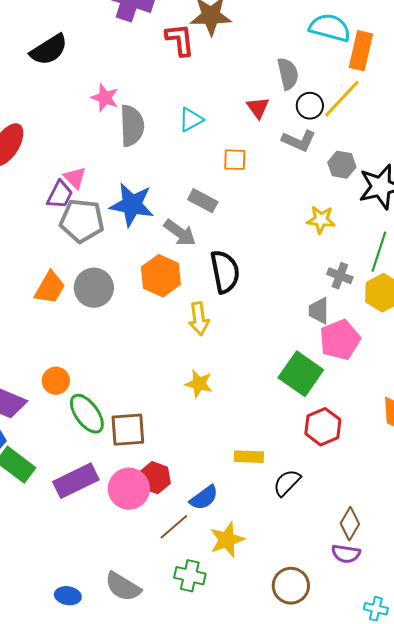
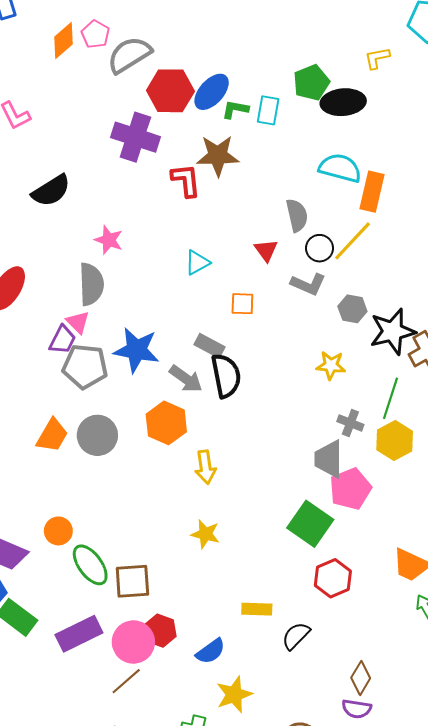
gray semicircle: (132, 126) -> (91, 284), moved
black semicircle: (225, 272) -> (226, 376), moved
gray trapezoid: (319, 311) -> (329, 459), size x1.4
brown line: (174, 527) -> (126, 681), moved

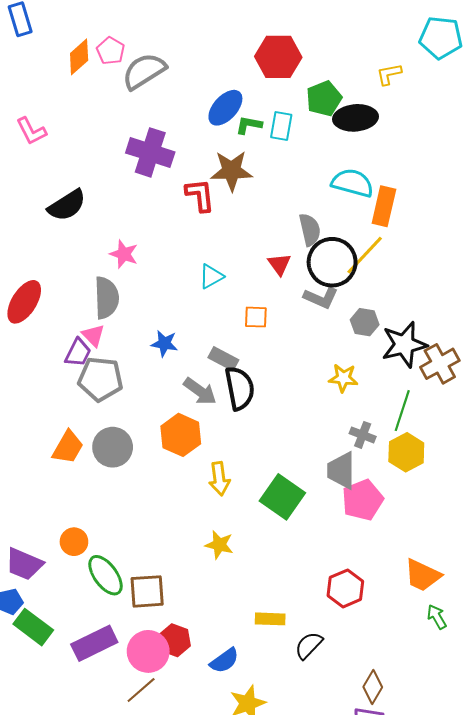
red hexagon: (170, 91) -> (278, 57), moved
black circle: (320, 248) -> (332, 262), size x1.8
blue star: (136, 350) -> (164, 343), moved, size x0.6
green square: (310, 524) -> (282, 497), moved

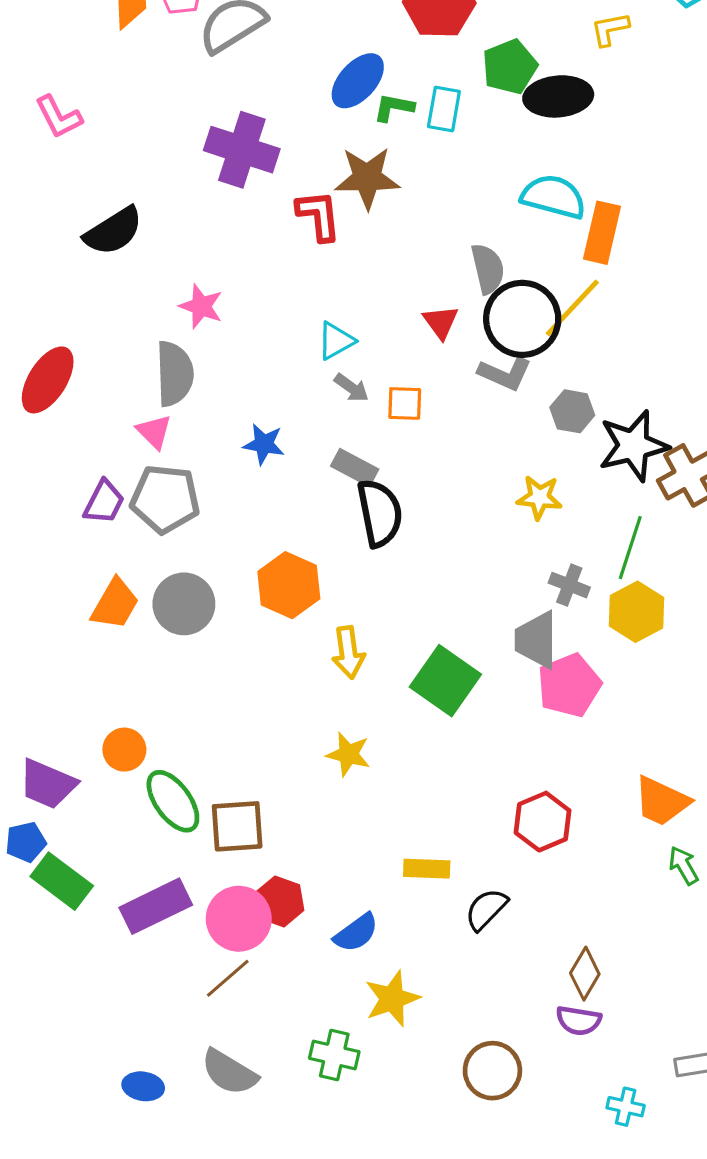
purple trapezoid: (78, 353) -> (104, 502), moved
gray arrow: (200, 391) -> (351, 388), moved, size x0.7

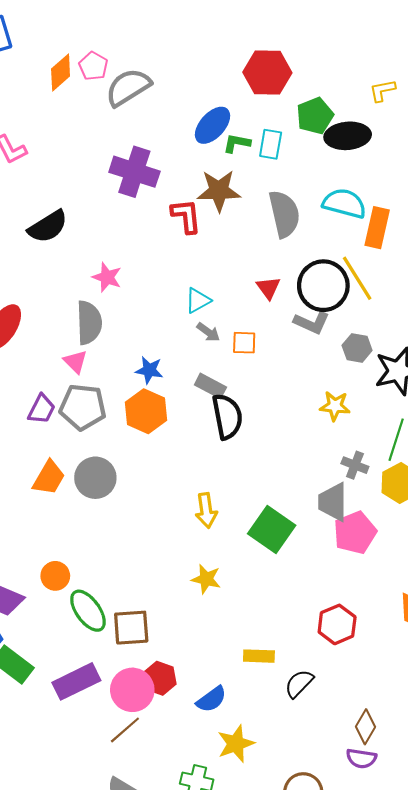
gray semicircle: (488, 269) -> (284, 214), moved, size x1.4
yellow line: (572, 308) -> (357, 278), turned -75
orange hexagon: (289, 585) -> (146, 411), moved

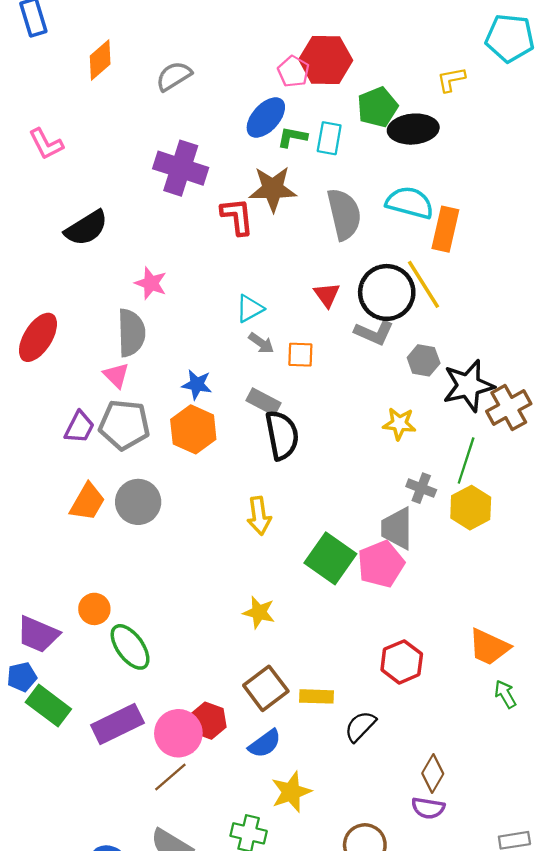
pink pentagon: (93, 66) -> (293, 71), moved
gray semicircle: (128, 87) -> (174, 76), size x0.7
yellow arrow: (206, 510) -> (259, 516), moved
pink pentagon: (355, 533) -> (381, 564), moved
brown square: (131, 628) -> (266, 688), moved, turned -33

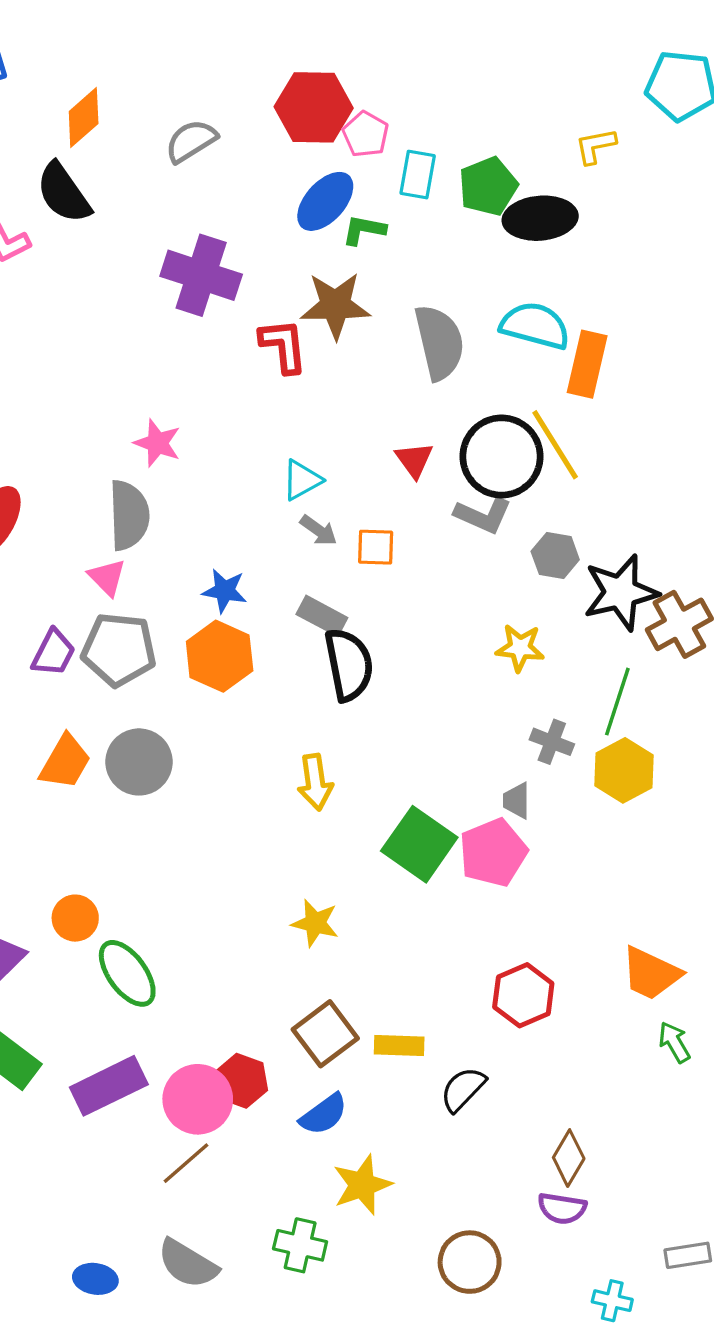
red hexagon: (326, 60) -> (314, 107), moved
cyan rectangle: (329, 138) -> (418, 175), moved
black semicircle: (86, 228) -> (63, 193), moved, turned 87
gray trapezoid: (397, 528) -> (517, 801), size x0.6

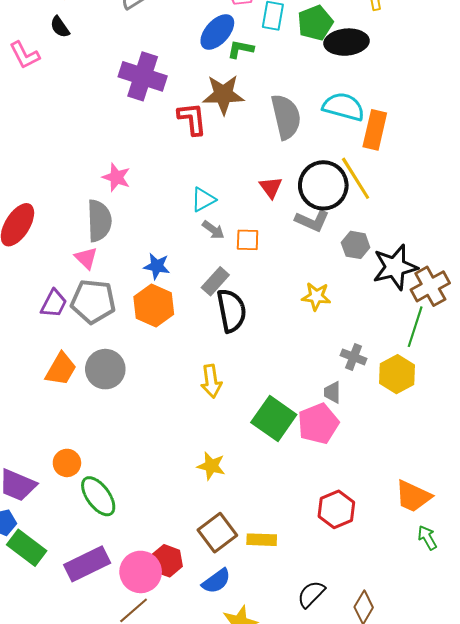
black semicircle: (63, 193) -> (60, 27), size x0.6
gray rectangle: (322, 616) -> (215, 281), turned -76
yellow star: (520, 648) -> (316, 296), moved
green line: (617, 702) -> (415, 327), moved
black semicircle: (463, 1089) -> (311, 594), moved

